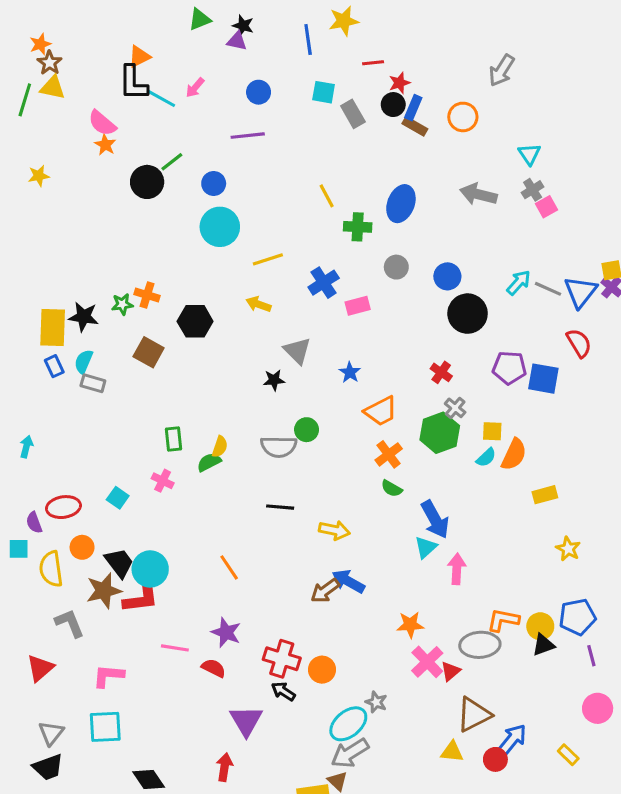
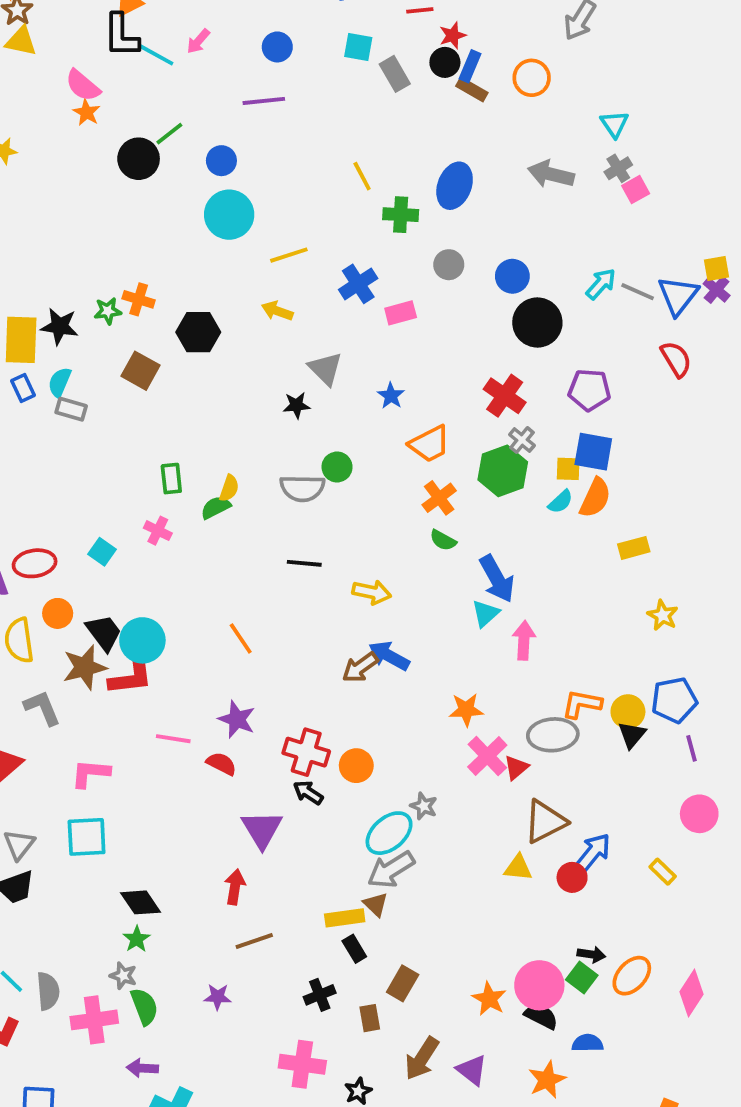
red cross: (441, 372) -> (505, 396), size x1.5
blue square: (543, 379) -> (593, 452), moved
black triangle: (543, 645) -> (632, 735), turned -30

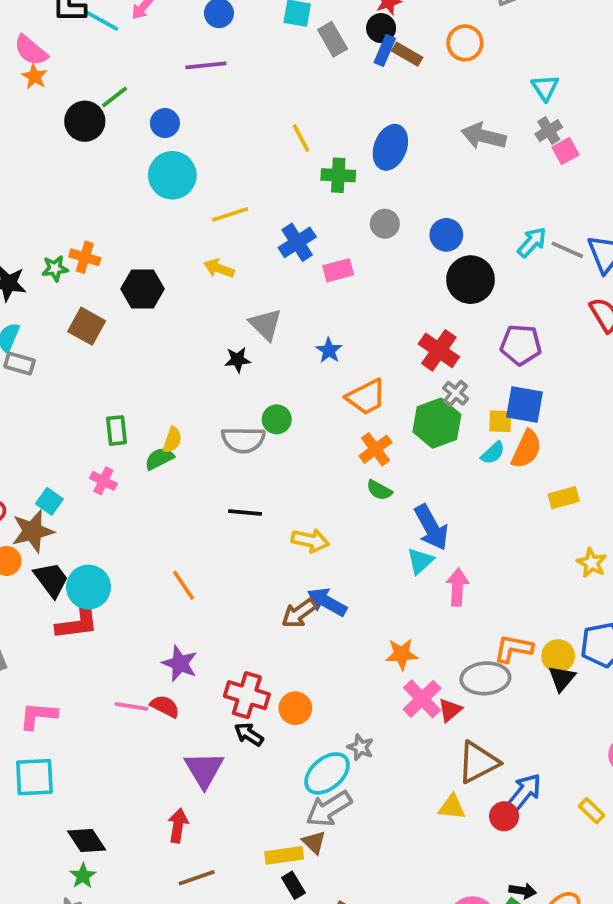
blue rectangle: (470, 66) -> (385, 50), moved
brown star: (85, 667) -> (33, 531), moved
pink line: (173, 739) -> (131, 706), moved

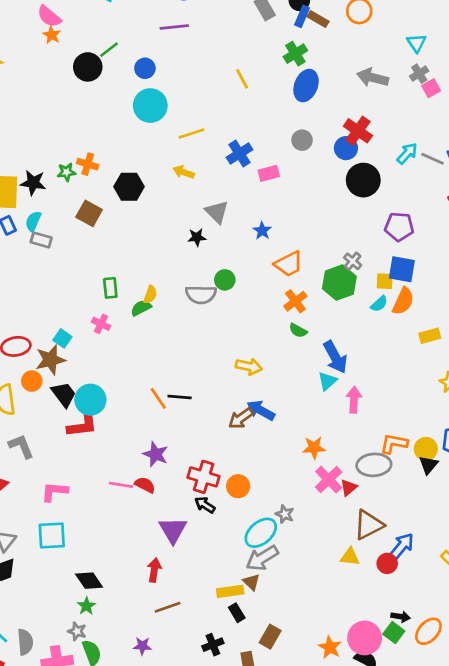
green cross: (338, 175) -> (295, 54), moved, turned -35
red cross: (439, 350) -> (358, 131), moved
black line: (245, 513) -> (180, 397), moved

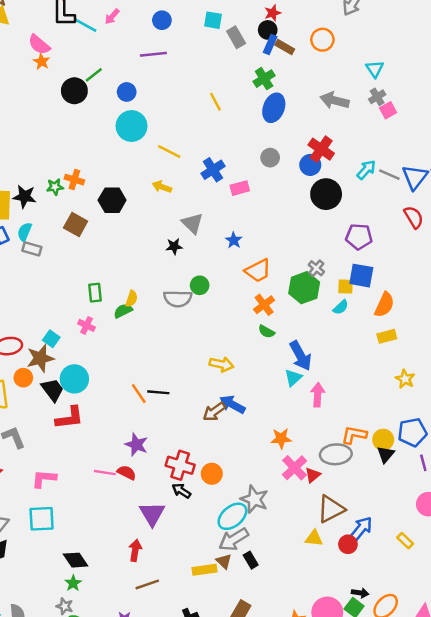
yellow line: (192, 133) -> (169, 152), turned 45
orange semicircle: (403, 301) -> (384, 305), moved
cyan circle: (90, 400) -> (74, 379), moved
gray star: (285, 514) -> (254, 499), size x1.6
black rectangle: (237, 613) -> (251, 560), moved

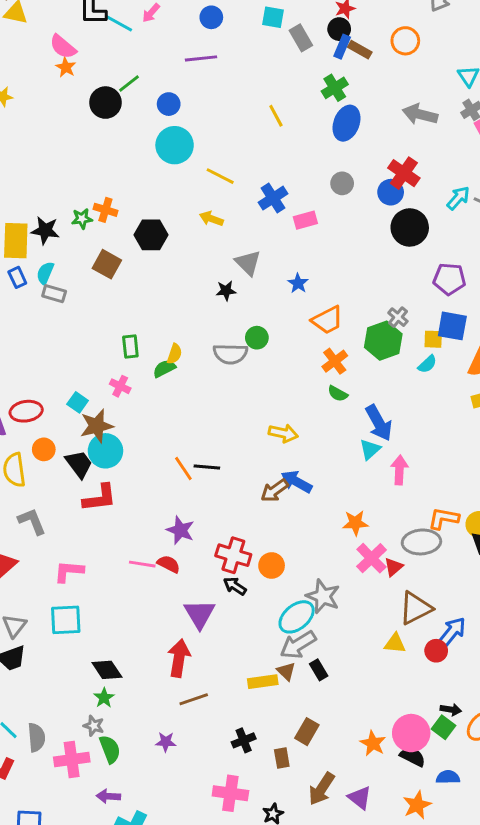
brown star: (40, 358) -> (97, 426), moved
red arrow: (135, 550) -> (179, 658), size x1.4

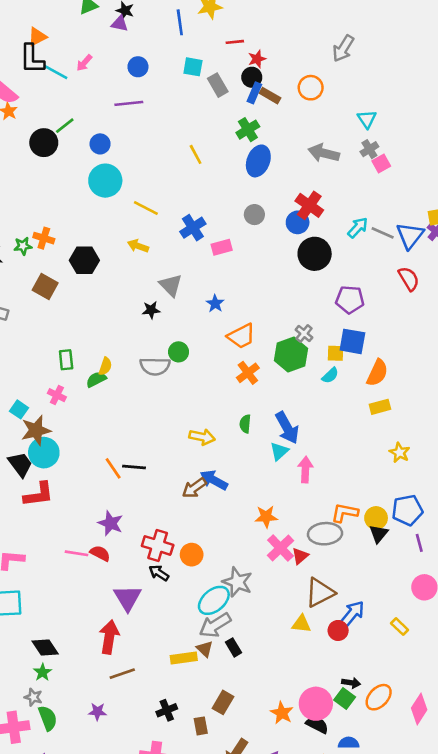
green semicircle: (338, 394) -> (245, 424), moved, turned 66

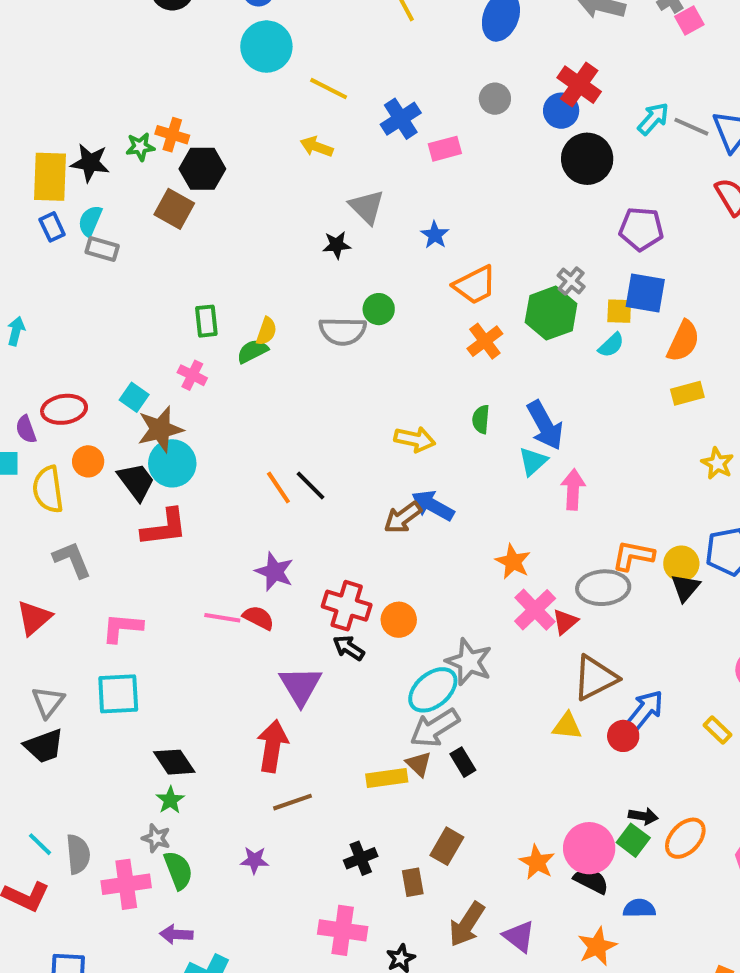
black hexagon: (84, 260) -> (202, 169), moved
black line: (134, 467) -> (311, 485), turned 40
orange star: (266, 517) -> (513, 562), turned 30

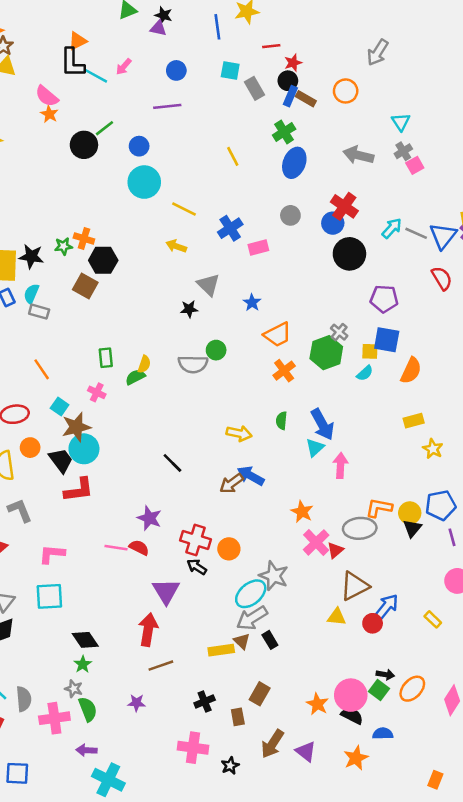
yellow rectangle: (687, 393) -> (414, 421), moved
orange line: (278, 487) -> (42, 369), moved

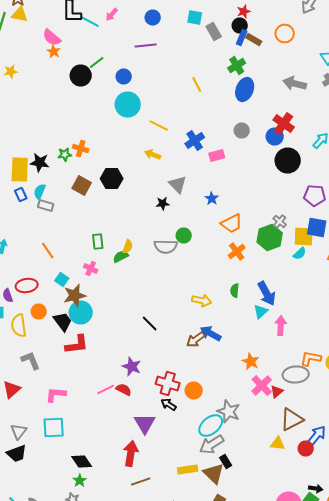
black hexagon: (103, 260) -> (112, 178), moved
yellow square: (370, 351) -> (304, 236), size x1.5
pink line: (116, 548) -> (106, 390), turned -36
brown triangle: (242, 641) -> (214, 474), moved, size x1.6

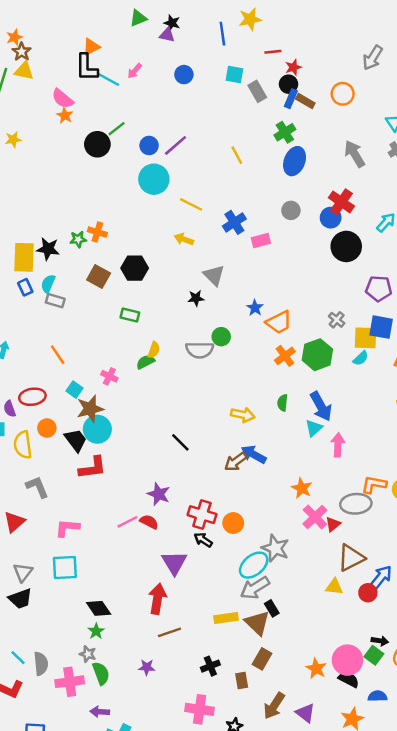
purple line: (146, 46) -> (176, 145), moved, turned -35
gray arrow: (295, 84) -> (355, 154), turned 45
blue star: (212, 198) -> (255, 308), moved
green hexagon: (270, 238) -> (317, 355), moved
green rectangle: (98, 242) -> (130, 315), moved, turned -70

